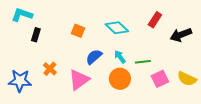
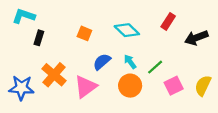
green line: (143, 62) -> (155, 67), turned -35
orange cross: (50, 69) -> (54, 75), size x1.6
yellow semicircle: (187, 79) -> (203, 86), turned 90

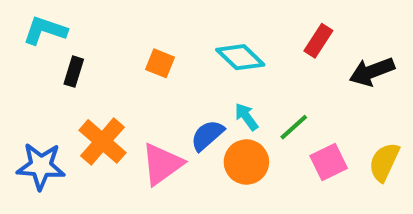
blue semicircle: (102, 62) -> (207, 135), moved

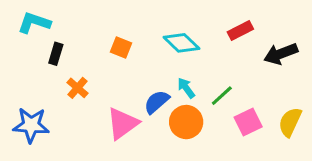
red rectangle: (318, 41) -> (240, 30), turned 30
orange cross: (103, 141) -> (78, 88), moved, size x0.6

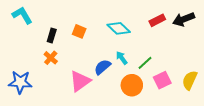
cyan L-shape: (34, 23) -> (22, 15), turned 40
black rectangle: (56, 54) -> (52, 36), moved
black arrow: (281, 54) -> (184, 19), moved
orange circle: (186, 122) -> (132, 85), moved

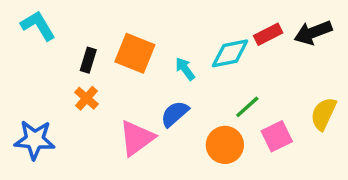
cyan diamond: (119, 28) -> (230, 53), moved, turned -55
orange square: (79, 31) -> (135, 53), size x1.6
cyan arrow: (122, 58) -> (185, 69), moved
yellow semicircle: (190, 80) -> (323, 114), moved

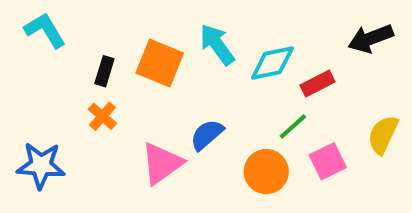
red rectangle: (268, 34) -> (317, 83), moved
cyan arrow: (185, 69) -> (217, 45), moved, size x1.5

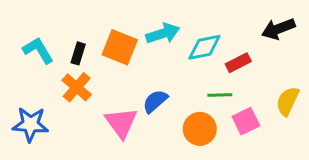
cyan L-shape: (45, 30) -> (38, 50), moved
cyan arrow: (217, 45) -> (163, 33), turned 108
orange cross: (102, 116) -> (77, 87), size x1.4
green line: (293, 126) -> (220, 95), turned 40
pink triangle: (162, 163) -> (121, 123), turned -30

